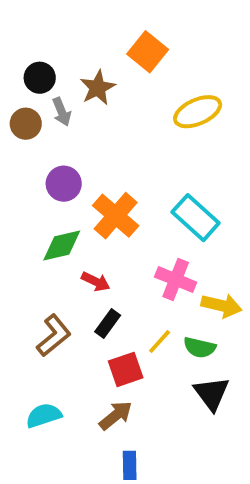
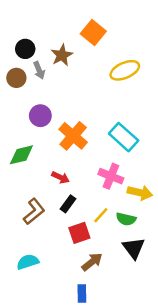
green diamond: (62, 246) -> (21, 155), moved
brown arrow: (116, 415) -> (92, 262), moved

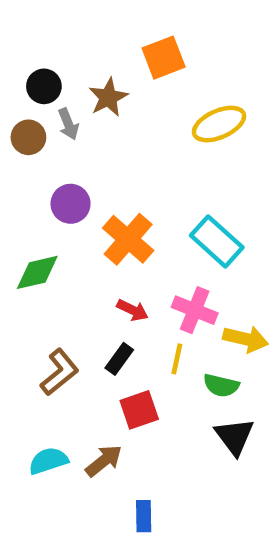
orange square: (93, 32) -> (164, 58), turned 30
red arrow: (60, 177) -> (133, 310), moved
yellow line: (101, 215) -> (177, 359), moved, turned -30
brown arrow: (92, 262) -> (104, 461), moved

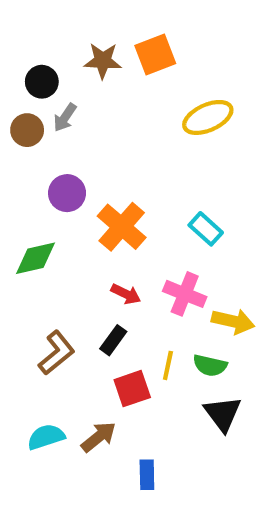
brown star: (108, 97) -> (103, 61), moved, turned 30
gray arrow: (68, 124) -> (65, 117), turned 56
cyan rectangle: (217, 241) -> (206, 229), size x0.7
yellow line: (177, 359) -> (168, 365), moved
blue rectangle: (144, 516) -> (147, 475), moved

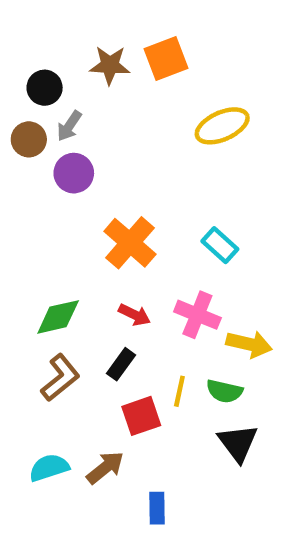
purple circle: (67, 193) -> (74, 173), moved
green diamond: (35, 258) -> (58, 317), moved

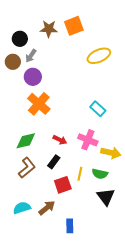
orange cross: (130, 243) -> (39, 104), moved

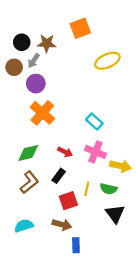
brown star: (49, 29) -> (47, 43), moved
cyan rectangle: (98, 109) -> (94, 122), moved
brown arrow: (47, 208) -> (62, 225), moved, turned 54

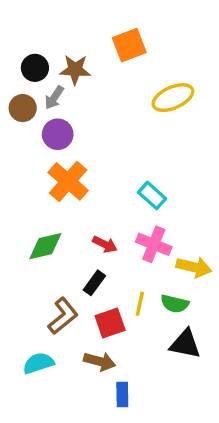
brown L-shape: (29, 182) -> (63, 316), moved
black triangle: (115, 214) -> (185, 344), turned -42

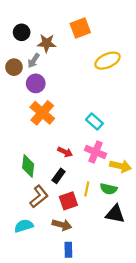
black circle: (35, 68) -> (22, 32), moved
green diamond: (45, 246) -> (28, 166), moved, turned -70
blue rectangle: (122, 395) -> (68, 250), moved

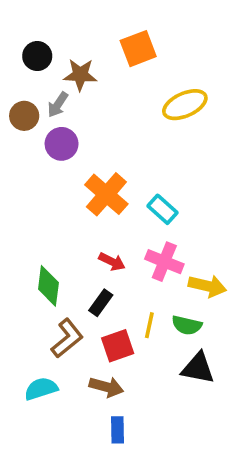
orange cross: (42, 113) -> (106, 194), moved

